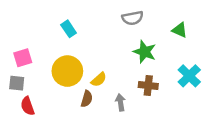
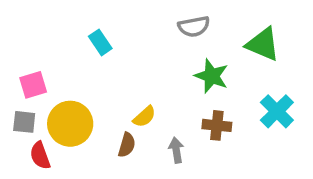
green triangle: (180, 30) -> (263, 44), size x1.5
yellow circle: (67, 71) -> (70, 124), moved

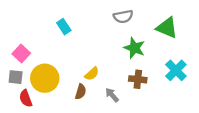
pink square: (33, 85) -> (21, 54), turned -30
gray arrow: (176, 150) -> (112, 95), turned -32

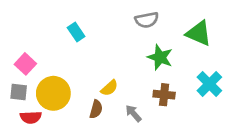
red semicircle: (26, 98) -> (31, 117), turned -72

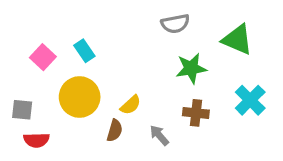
cyan rectangle: (76, 32) -> (84, 51), moved
green star: (160, 57) -> (191, 68), turned -30
pink square: (25, 64) -> (43, 57), moved
yellow circle: (53, 93) -> (80, 97), moved

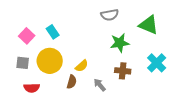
gray square: (22, 110) -> (23, 63), moved
red semicircle: (36, 140) -> (32, 88), moved

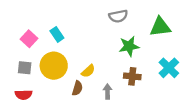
green triangle: (149, 25) -> (160, 27), turned -30
gray arrow: (100, 85) -> (108, 91), turned 40
red semicircle: (32, 88) -> (24, 95), moved

